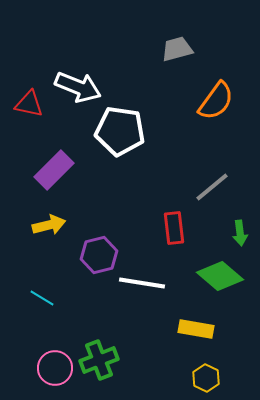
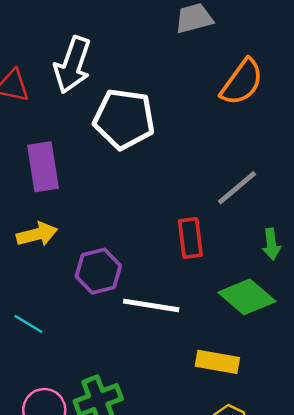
white arrow: (78, 87) -> (73, 65), turned 87
purple rectangle: (54, 170) -> (43, 167), turned -54

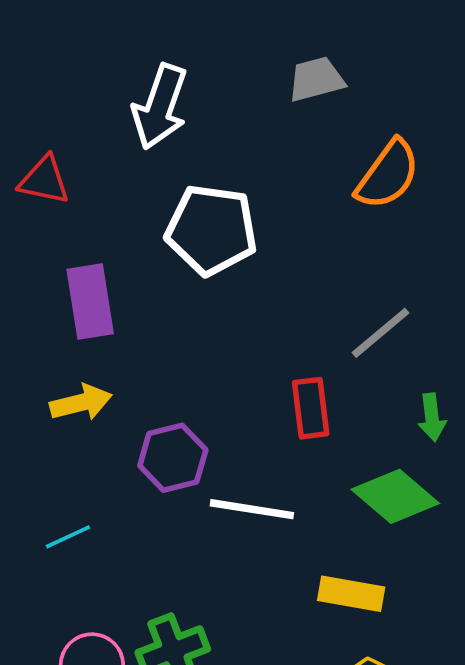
white arrow: (73, 65) -> (160, 107), moved
cyan line: (28, 324) -> (68, 537), turned -56

